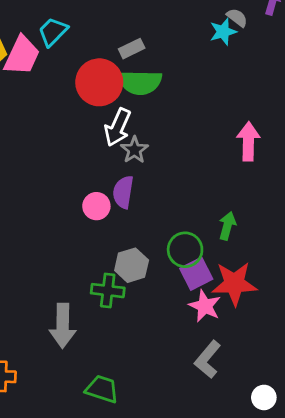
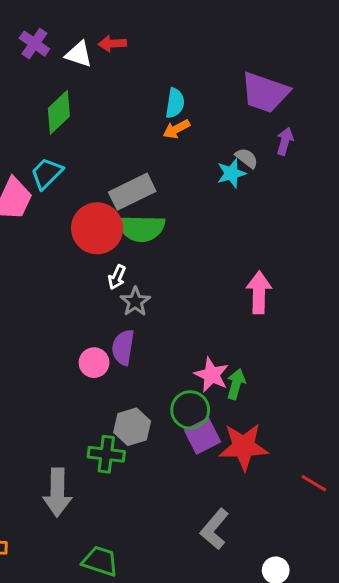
gray rectangle: (132, 49) -> (132, 192), size x1.6
white arrow: (118, 127) -> (117, 277), size x0.6
pink star: (205, 306) -> (212, 375), moved

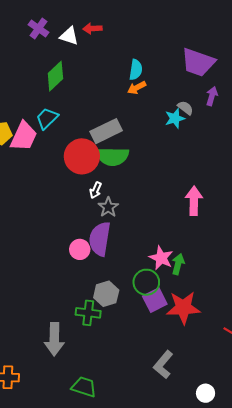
purple semicircle: (123, 347) -> (100, 239), size x1.4

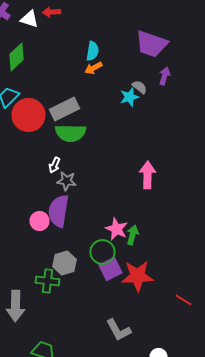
red circle: (82, 156) -> (28, 115), moved
gray star: (108, 207) -> (66, 181), turned -30
gray L-shape: (163, 365) -> (118, 330), turned -68

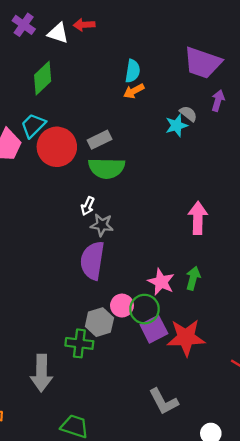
gray rectangle: (64, 109) -> (99, 140), size x0.7
pink circle: (40, 221) -> (122, 306), moved
green arrow: (132, 235) -> (193, 278), moved

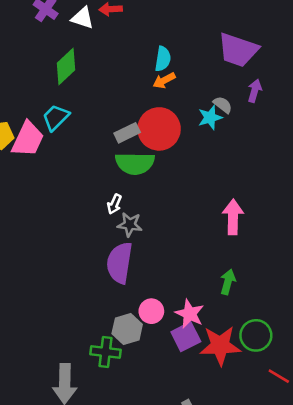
red circle: (57, 147) -> (159, 129), moved
pink star: (161, 282) -> (190, 314), moved
green circle: (144, 309) -> (256, 335), moved

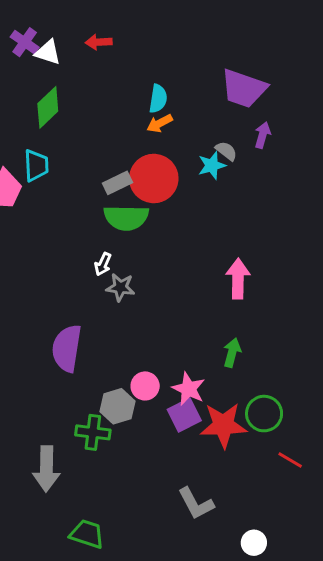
white triangle: (83, 18) -> (48, 52), moved
cyan trapezoid: (56, 117) -> (36, 165), turned 132
purple semicircle: (120, 263) -> (67, 348), moved

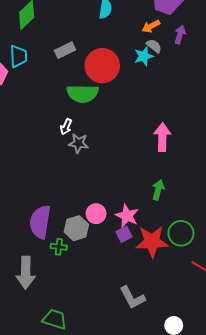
orange arrow: (160, 123) -> (151, 26), moved
gray rectangle: (117, 183) -> (65, 50), moved
purple semicircle: (67, 348) -> (40, 222), moved
purple square: (184, 415) -> (124, 234), size x0.7
green cross: (93, 432) -> (59, 247), size x0.7

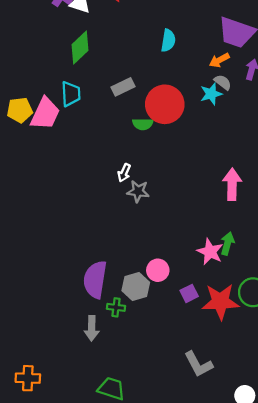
green semicircle: (83, 94) -> (143, 124), moved, size x0.6
pink star: (127, 216) -> (210, 252), moved
gray arrow: (26, 273) -> (92, 328), moved, size x0.7

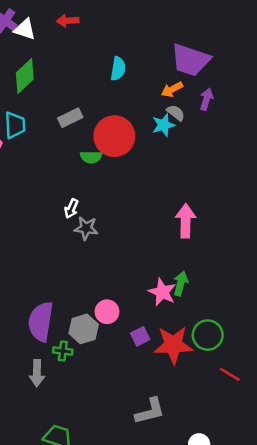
gray L-shape: (198, 364) -> (150, 411), turned -76

